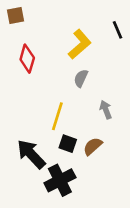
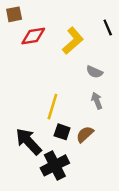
red diamond: (27, 59) -> (33, 36), moved, turned 65
gray semicircle: (81, 78) -> (94, 72), moved, turned -91

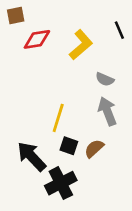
gray arrow: (97, 101) -> (107, 111), size x1.5

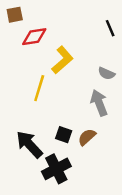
yellow L-shape: (81, 45) -> (62, 60), moved
gray semicircle: (105, 79) -> (106, 73), moved
yellow line: (58, 118) -> (39, 88), moved

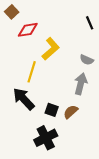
brown square: (15, 15) -> (12, 12), turned -32
gray arrow: (99, 103) -> (81, 84), turned 35
black arrow: (29, 144) -> (24, 99), moved

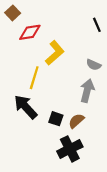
black cross: (46, 138) -> (70, 149), moved

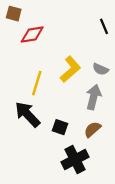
brown square: (13, 13) -> (14, 14), turned -32
yellow L-shape: (55, 53) -> (70, 69), moved
brown semicircle: (76, 121) -> (92, 129), moved

